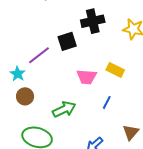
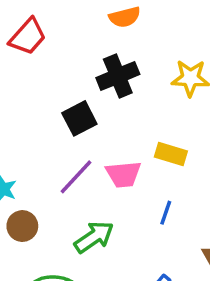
purple line: (39, 55) -> (76, 177), moved

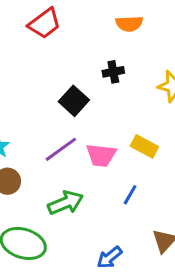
black cross: (118, 76) -> (113, 72), size x0.6
black square: (79, 118) -> (74, 101), turned -32

